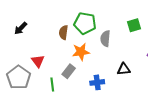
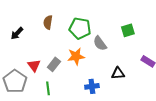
brown semicircle: (63, 32) -> (48, 22), moved
gray semicircle: (105, 39) -> (100, 43), turned -42
gray rectangle: (69, 71) -> (54, 64), moved

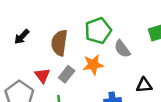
brown semicircle: (48, 22) -> (59, 43), moved, size x1.5
green pentagon: (80, 28) -> (98, 31), turned -30

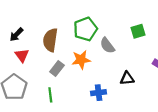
red triangle: (42, 75) -> (22, 55), moved

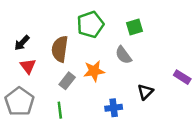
green pentagon: (85, 29) -> (90, 24), moved
green square: (138, 31) -> (134, 27), moved
black triangle: (127, 78) -> (145, 92), turned -40

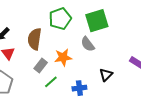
green square: (134, 27) -> (97, 21), size x1.6
green line: (60, 110) -> (51, 82), moved, turned 56

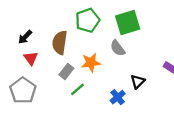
blue cross: (79, 88) -> (118, 97), moved, turned -32

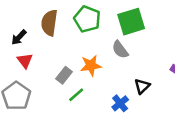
green pentagon: (88, 20) -> (87, 19), turned -30
brown semicircle: (60, 43) -> (49, 23), moved

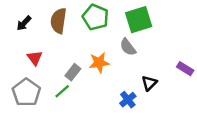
black arrow: (19, 37) -> (24, 23), moved
green line: (76, 95) -> (62, 91), moved

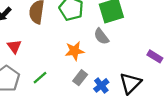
gray rectangle: (73, 72) -> (80, 78), moved
black triangle: (149, 83) -> (130, 83), moved, size x1.5

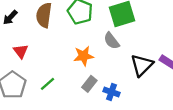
black triangle: (130, 83) -> (142, 65), moved
blue cross: (101, 85) -> (112, 92), turned -32

